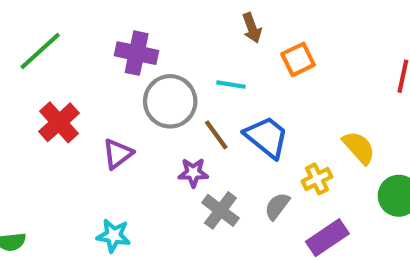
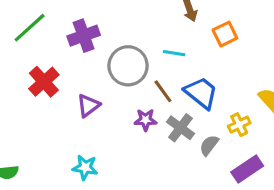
purple cross: (137, 53) -> (84, 36), moved, turned -32
gray cross: (220, 210) -> (180, 128), moved

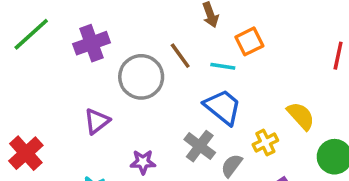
cyan line: (174, 53) -> (223, 66), moved
red cross: (44, 82) -> (26, 153), moved
brown line: (163, 91) -> (180, 56), moved
purple star: (145, 120) -> (143, 162), moved

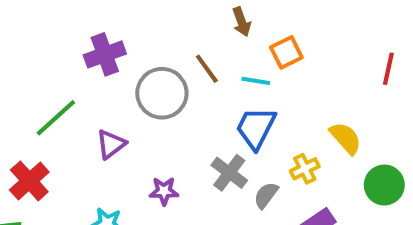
green line: (31, 34) -> (56, 118), moved
blue trapezoid: (223, 107) -> (256, 128), turned -102

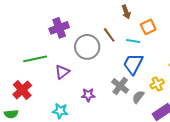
green line: (56, 118) -> (35, 59), turned 30

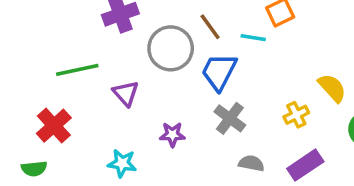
blue trapezoid: (133, 64) -> (219, 72), moved
purple triangle: (62, 72) -> (126, 93), turned -35
gray semicircle: (138, 97) -> (251, 163), moved, turned 64

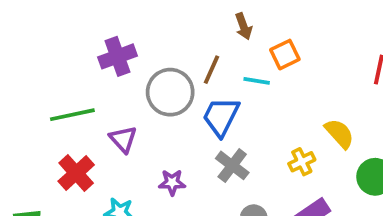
brown line: (210, 27) -> (212, 70), turned 60
red cross: (54, 126) -> (76, 173), moved

